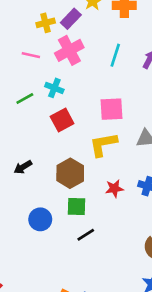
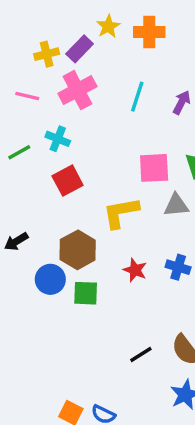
pink square: (111, 109) -> (154, 168), moved
red star: (114, 189) -> (135, 270), turned 30
blue circle: (40, 219) -> (50, 279), moved
black line: (86, 235) -> (141, 355), moved

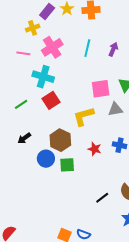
purple rectangle: (80, 49) -> (47, 11), moved
cyan cross: (58, 139) -> (43, 77), size x1.5
green line: (19, 152) -> (21, 104), moved

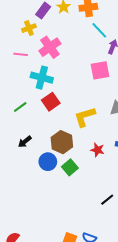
cyan line: (87, 48) -> (99, 30), moved, turned -54
pink square: (101, 89) -> (100, 70), moved
green square: (67, 165) -> (70, 167), turned -35

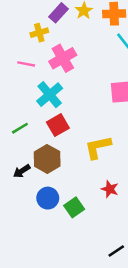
cyan cross: (42, 78) -> (50, 95), turned 30
brown hexagon: (62, 142) -> (47, 159), moved

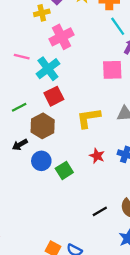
pink line: (26, 64) -> (22, 57), moved
green line: (20, 128) -> (19, 107), moved
black arrow: (22, 171) -> (20, 145), moved

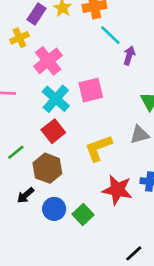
cyan cross: (48, 69) -> (56, 99), moved
pink square: (112, 70) -> (91, 90), moved
red star: (97, 156) -> (117, 190), size x1.6

